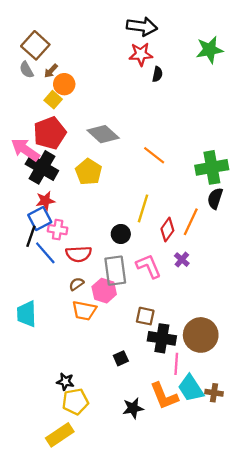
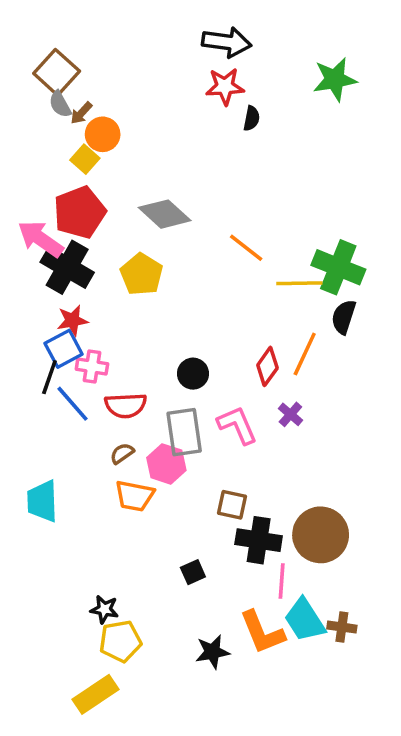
gray semicircle: (26, 70) -> (60, 104), moved
green cross: (212, 167) -> (338, 267), turned 32
yellow line: (143, 208) -> (299, 283), moved, turned 72

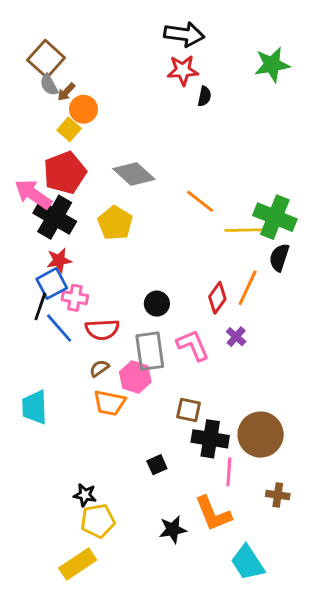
cyan trapezoid: (305, 620) -> (248, 563), moved
brown cross: (342, 627) -> (278, 495), moved

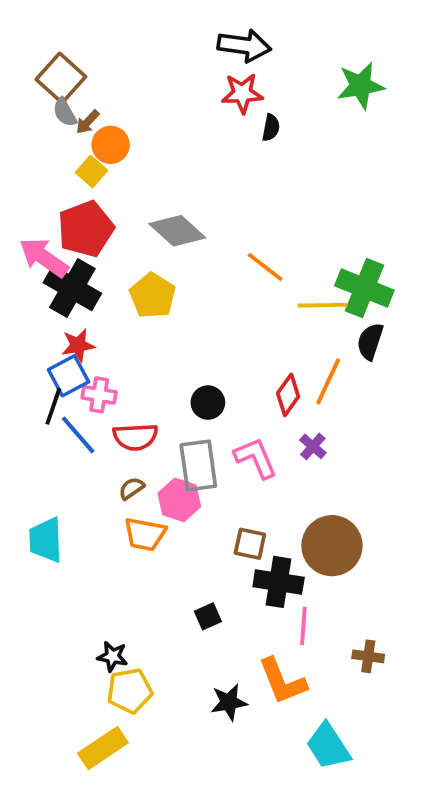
brown circle: (261, 435) -> (332, 546), moved

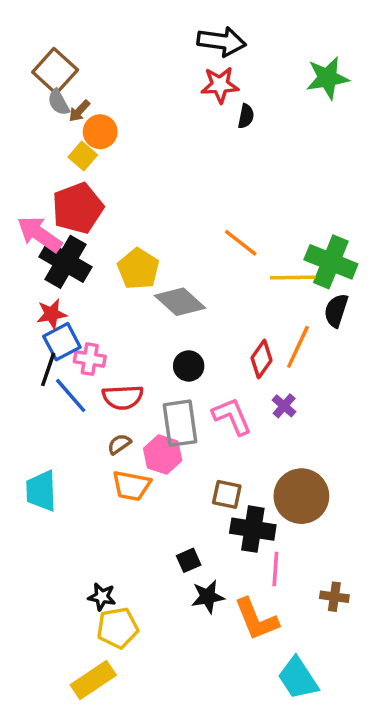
gray diamond: (177, 231) -> (180, 302), moved
red star: (78, 345) -> (52, 314), moved
black star: (229, 702) -> (208, 597), moved

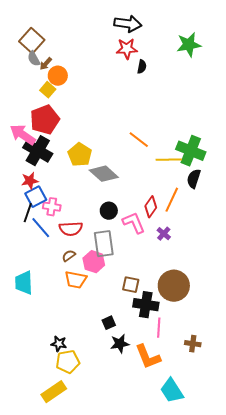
pink L-shape: (232, 416) -> (134, 223), moved

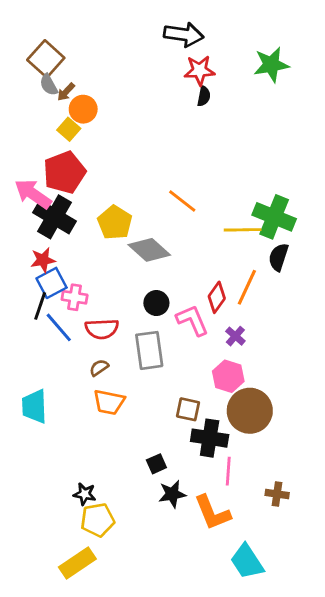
red star: (127, 49) -> (199, 70), moved
orange line: (139, 140) -> (182, 201), moved
pink hexagon: (94, 262) -> (228, 376), moved

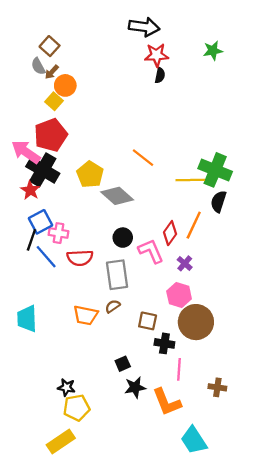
brown square: (46, 59) -> (50, 46), moved, size x0.7
green star: (271, 65) -> (213, 51), size x0.7
red star: (43, 260) -> (30, 190), moved, turned -30
brown semicircle: (99, 368) -> (113, 306), moved
black cross: (210, 438) -> (164, 343), size x0.7

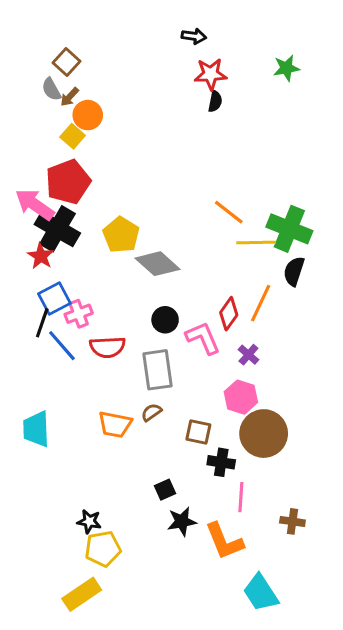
black arrow: (144, 27) -> (194, 36), size x0.6
orange line: (143, 158) -> (229, 212), moved
pink cross: (59, 233) -> (79, 314), turned -30

